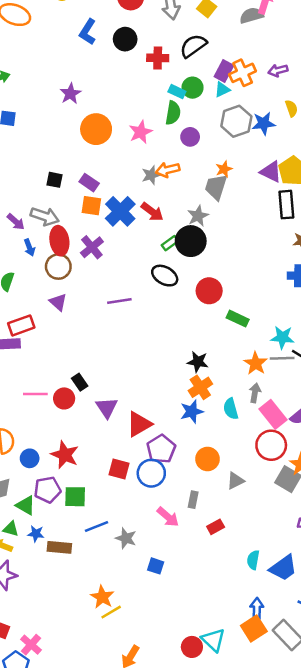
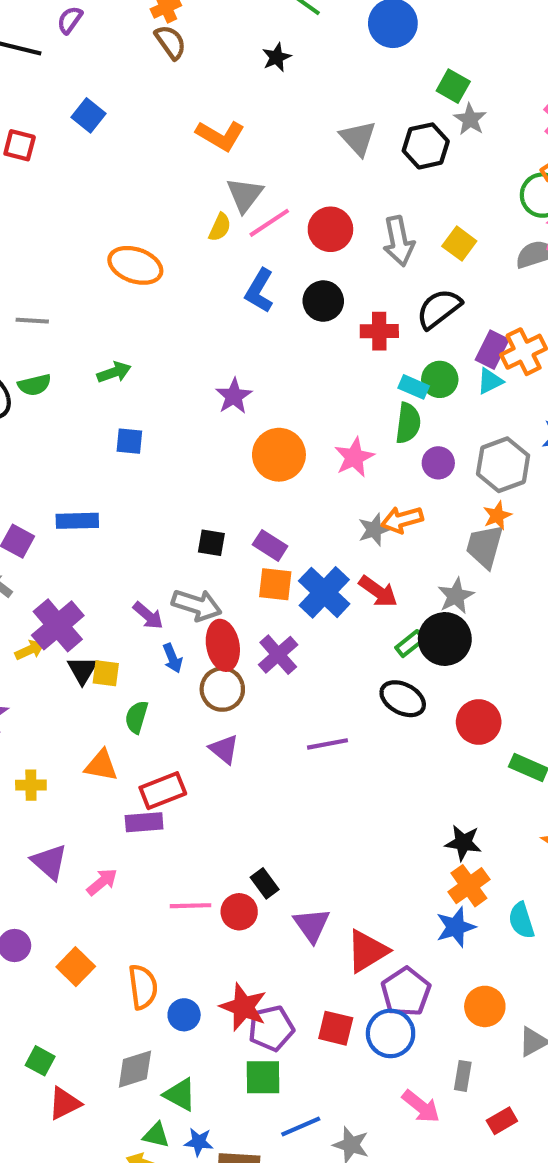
gray hexagon: (236, 121) -> (503, 465), moved
purple pentagon: (47, 490) -> (271, 1028), moved

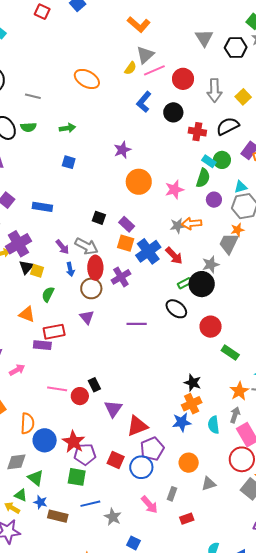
cyan triangle: (490, 381) -> (241, 187), moved
blue rectangle: (77, 521) -> (42, 207), moved
blue circle: (184, 1015) -> (45, 440), size x1.5

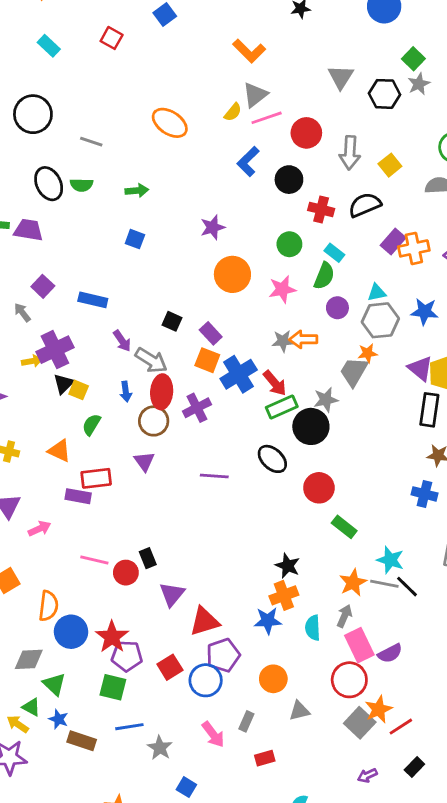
red square: (42, 12) -> (112, 38), moved
green circle: (222, 160) -> (289, 244), moved
purple arrow: (62, 247) -> (122, 341), moved
green rectangle: (185, 283) -> (282, 407), moved, size x1.5
red square: (116, 460) -> (170, 667), turned 30

